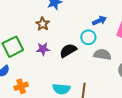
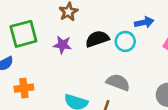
black semicircle: (68, 50) -> (97, 39), moved
gray semicircle: (102, 55) -> (118, 82), moved

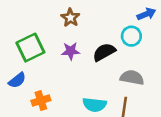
black semicircle: (97, 39) -> (104, 52), moved

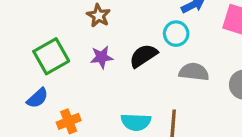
gray semicircle: (132, 78) -> (194, 72), moved

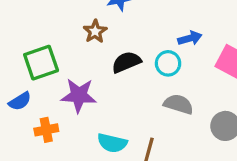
black semicircle: (143, 56) -> (126, 62), moved
purple star: (102, 57) -> (79, 95), moved, size x1.5

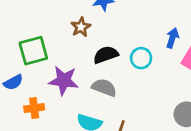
blue arrow: (190, 38) -> (172, 38), moved, turned -60
gray semicircle: (178, 104) -> (104, 87), moved

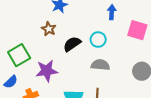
blue arrow: (172, 38) -> (112, 12), moved
gray semicircle: (104, 87) -> (100, 65), moved

